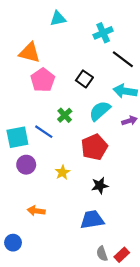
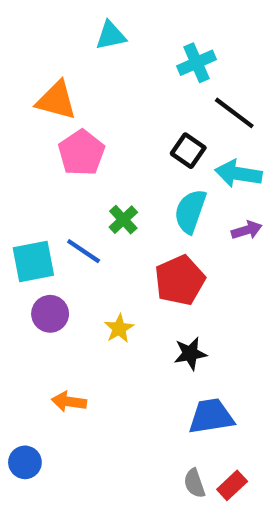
black square: (84, 79) -> (188, 151), moved
cyan semicircle: (100, 111) -> (190, 211), turned -30
blue trapezoid: (92, 220) -> (211, 416), moved

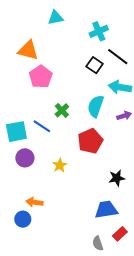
black square: (188, 151) -> (95, 65), moved
black star: (190, 354) -> (117, 178), moved
blue circle: (25, 462) -> (23, 219), moved
red rectangle: (232, 485) -> (120, 234), moved

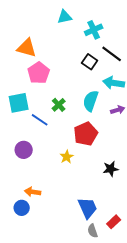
cyan triangle: (56, 18) -> (65, 17), moved
cyan square: (16, 132) -> (19, 103), moved
yellow star: (60, 165) -> (67, 157), moved
blue trapezoid: (106, 210) -> (88, 208), moved, turned 75

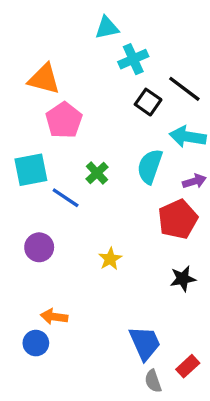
cyan cross: (94, 30) -> (133, 59), moved
red pentagon: (86, 134) -> (178, 219), moved

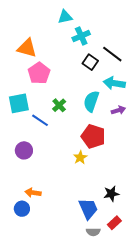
red pentagon: (178, 219) -> (93, 136), moved, turned -30
yellow star: (110, 259) -> (80, 157), moved
black star: (183, 279) -> (111, 194), moved
gray semicircle: (153, 381) -> (93, 232), turned -72

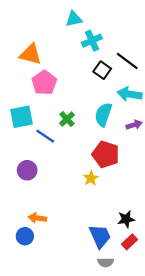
red rectangle: (114, 223) -> (130, 242), moved

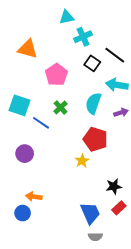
pink pentagon: (44, 83) -> (56, 75), moved
cyan square: (21, 117) -> (19, 105), turned 30
black star: (126, 219) -> (114, 186), moved
red rectangle: (130, 242) -> (119, 208), moved

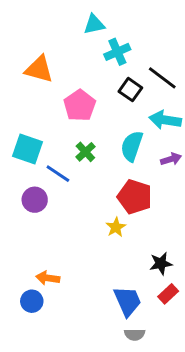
purple circle: (25, 154) -> (35, 200), moved

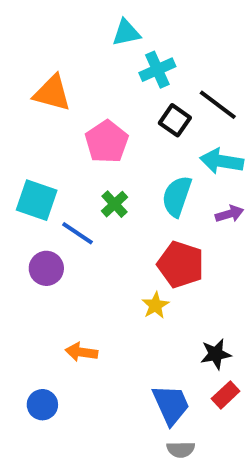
orange arrow: (48, 278) -> (81, 352), moved

